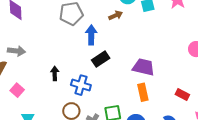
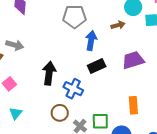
purple trapezoid: (144, 67) -> (133, 60), moved, turned -40
black arrow: (55, 73) -> (49, 73), size x1.6

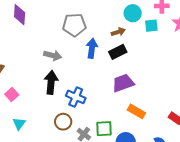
gray arrow: (15, 45) -> (53, 55), moved
purple trapezoid: (133, 60) -> (123, 83), moved
black rectangle: (97, 66) -> (118, 52), moved
orange rectangle: (133, 105) -> (136, 111), turned -54

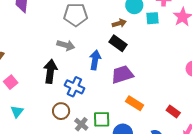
blue arrow: (92, 48) -> (95, 60), moved
black rectangle: (118, 52) -> (118, 43), turned 60
gray arrow: (53, 55) -> (66, 45), moved

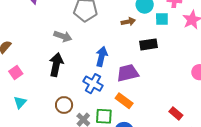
black rectangle: (118, 43) -> (149, 44), moved, turned -48
gray arrow: (66, 45) -> (63, 36), moved
blue cross: (74, 87) -> (93, 84), moved
orange rectangle: (135, 103) -> (124, 101), moved

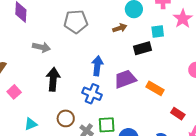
cyan square: (162, 19) -> (158, 31), moved
gray arrow: (63, 36) -> (41, 47), moved
orange rectangle: (124, 101) -> (155, 88), moved
cyan triangle: (20, 102) -> (31, 124), moved, turned 32

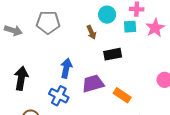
brown arrow: (120, 28) -> (91, 32), turned 80
cyan square: (158, 31) -> (130, 27), moved
gray arrow: (41, 47) -> (13, 30), moved

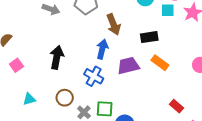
brown arrow: (91, 32) -> (113, 24), moved, size x1.5
orange rectangle: (122, 95) -> (160, 63), moved

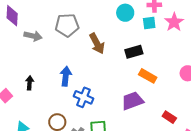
blue arrow: (102, 49) -> (66, 76), moved
black arrow: (57, 57) -> (30, 83), moved, size x0.6
purple trapezoid: (128, 66) -> (132, 101), moved

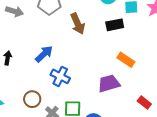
black rectangle: (134, 52) -> (115, 25), moved
blue arrow: (66, 76) -> (44, 54), turned 36

